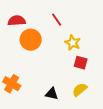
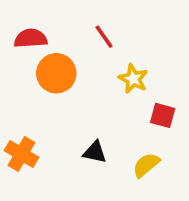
red square: (81, 63) -> (163, 115), moved
black triangle: (52, 94) -> (95, 152), moved

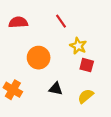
orange circle: (56, 73) -> (39, 58), moved
red square: (163, 115) -> (87, 65), moved

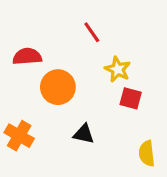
red semicircle: (18, 22) -> (27, 56), moved
yellow semicircle: (86, 96) -> (147, 153), moved, turned -56

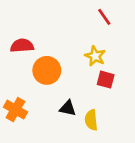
red line: (92, 32) -> (104, 17), moved
yellow semicircle: (147, 153) -> (91, 120), moved

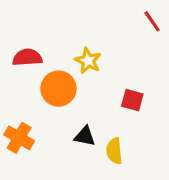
red line: (104, 17) -> (152, 21), moved
yellow star: (95, 56) -> (88, 61), moved

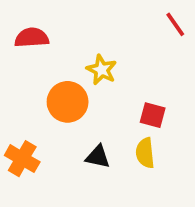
red semicircle: (27, 57) -> (32, 38), moved
yellow semicircle: (114, 151) -> (145, 153), moved

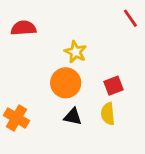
orange circle: (68, 102) -> (66, 83), moved
red square: (153, 115) -> (113, 86), turned -36

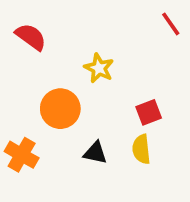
red semicircle: (24, 28) -> (31, 37), turned 40
orange circle: (66, 83) -> (60, 109), moved

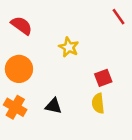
orange circle: (60, 109) -> (19, 69), moved
black triangle: (95, 153) -> (53, 106), moved

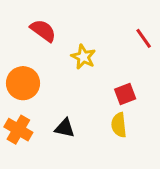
red line: (119, 17) -> (144, 38), moved
red semicircle: (22, 26) -> (43, 31), moved

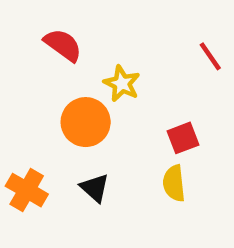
orange circle: (23, 83) -> (86, 122), moved
black triangle: (65, 128) -> (95, 188), turned 30

